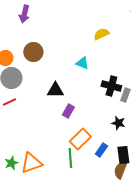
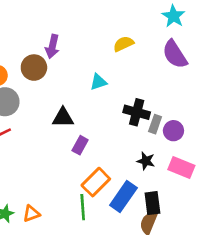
purple arrow: (24, 14) -> (52, 46), moved
cyan triangle: (82, 63) -> (98, 82), turned -40
blue rectangle: (101, 150) -> (123, 197), size x1.6
orange triangle: (31, 163) -> (31, 214), size x0.6

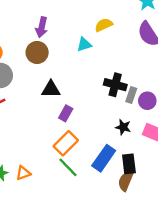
brown circle: (34, 68) -> (37, 52), moved
cyan triangle: (98, 82) -> (84, 44), moved
orange rectangle: (96, 182) -> (66, 143), moved
green line: (83, 207) -> (68, 167), turned -40

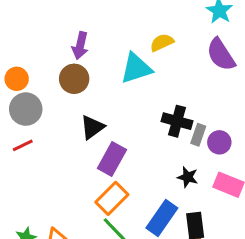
cyan triangle: (84, 44) -> (136, 68), size x1.6
black triangle: (51, 89) -> (92, 127), turned -36
purple rectangle: (66, 113) -> (112, 159), size x1.5

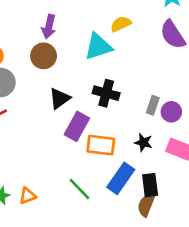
black cross: (177, 121) -> (106, 93), moved
orange rectangle: (112, 198) -> (101, 145), moved, turned 52

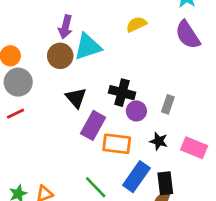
cyan triangle: (98, 47) -> (88, 47), moved
black triangle: (60, 98) -> (76, 98), turned -35
purple circle: (171, 112) -> (136, 111), moved

